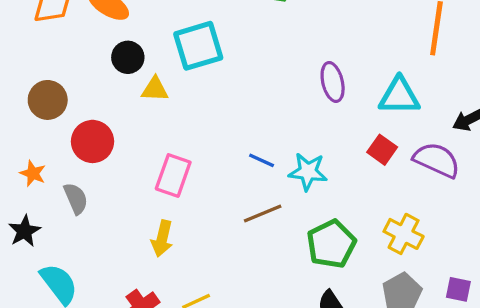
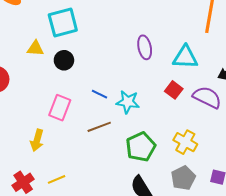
black circle: (128, 57) -> (64, 60), moved
pink rectangle: (173, 176) -> (60, 108), moved

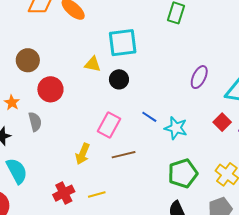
purple ellipse: (145, 47) -> (199, 77), turned 30
brown line: (99, 127) -> (124, 155), moved

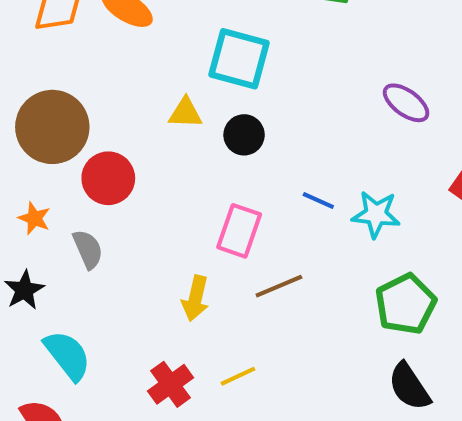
cyan square: (123, 43) -> (239, 59), turned 32
brown circle: (28, 60) -> (52, 127), size x1.5
purple ellipse: (199, 77) -> (406, 103), turned -70

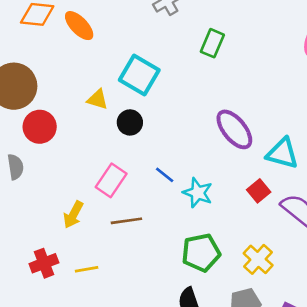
purple ellipse: (406, 103) -> (234, 129), size x1.4

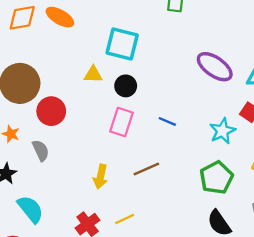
pink rectangle: (111, 180) -> (122, 122), moved
cyan star: (198, 193) -> (222, 131), moved, turned -30

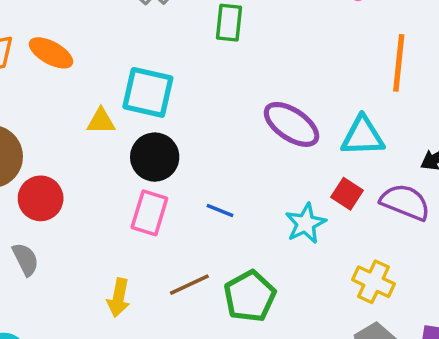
yellow triangle: (93, 74) -> (101, 121), moved
black circle: (126, 86) -> (155, 157), size x1.4
green pentagon: (216, 178) -> (250, 296), moved

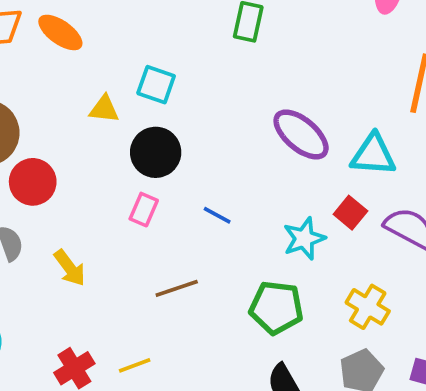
cyan square: (148, 92) -> (156, 85), size x0.7
pink rectangle: (149, 213) -> (144, 210), size x0.7
green pentagon: (250, 296) -> (276, 307), moved, turned 30
yellow arrow: (119, 298) -> (70, 268), moved, turned -54

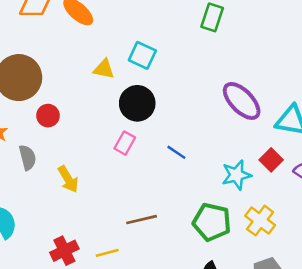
red circle: (33, 182) -> (48, 116), size x0.7
brown line: (177, 288) -> (142, 220), moved
yellow cross: (368, 307) -> (260, 221), moved

